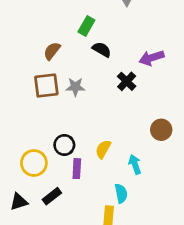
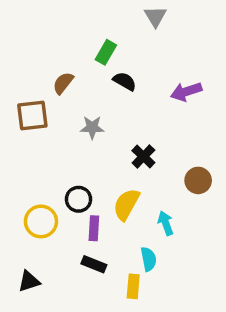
black cross: (127, 81) -> (143, 157), moved
brown square: (46, 85) -> (32, 115), moved
yellow semicircle: (103, 149) -> (126, 204), size x1.4
black rectangle: (52, 196) -> (94, 264), moved, turned 60
black triangle: (19, 202) -> (29, 281), moved

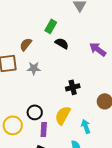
purple arrow: (186, 92) -> (98, 49), turned 54
gray star: (92, 127) -> (34, 68), moved
black cross: (143, 157) -> (73, 87), turned 32

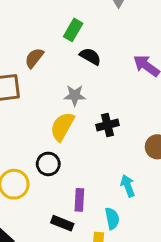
gray star: (34, 68) -> (75, 95), moved
yellow semicircle: (63, 115) -> (62, 127), moved
purple rectangle: (44, 129) -> (79, 200), moved

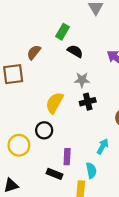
gray star: (75, 95) -> (82, 80), moved
cyan arrow: (128, 186) -> (103, 146), turned 49

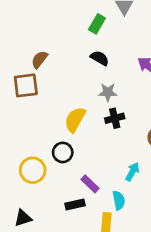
green rectangle: (62, 32) -> (97, 24), moved
brown semicircle: (34, 52) -> (39, 59), moved
purple rectangle: (67, 157) -> (90, 184), turned -49
black rectangle: (54, 174) -> (75, 204), turned -35

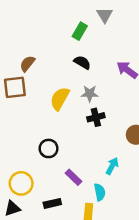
yellow semicircle: (75, 120) -> (60, 99), moved
yellow circle: (33, 170) -> (21, 183), moved
black rectangle: (75, 204) -> (52, 203), moved

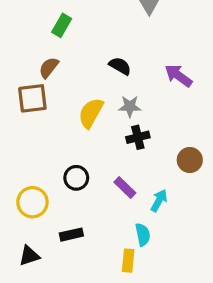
green rectangle: (80, 31) -> (62, 25), moved
purple rectangle: (73, 177) -> (125, 188), moved
yellow circle: (21, 183) -> (32, 202), moved
black rectangle: (52, 203) -> (71, 235), moved

